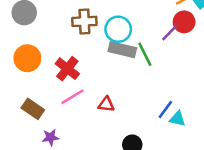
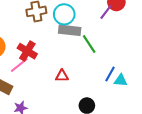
green line: (145, 54) -> (89, 44), moved
pink line: (72, 97) -> (19, 65), moved

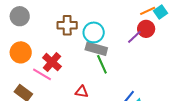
green line: (89, 44) -> (102, 64), moved
pink line: (19, 65) -> (42, 74), turned 60

